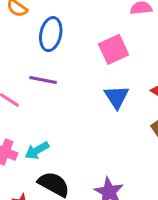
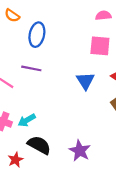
pink square: (114, 49) -> (100, 46), moved, turned 30

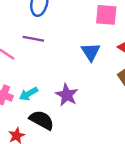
purple star: (80, 151) -> (67, 95), moved

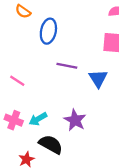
purple line: (33, 39) -> (67, 66), moved

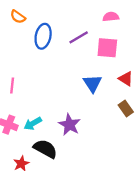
purple line: (67, 66) -> (79, 37), moved, turned -42
pink line: (17, 81) -> (12, 86), turned 63

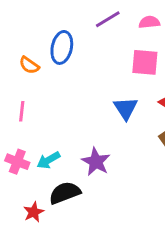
orange semicircle: (18, 17) -> (29, 65), moved
purple line: (79, 37) -> (108, 19), moved
black semicircle: (45, 149) -> (65, 193), turned -50

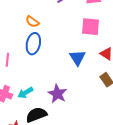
blue ellipse: (62, 47) -> (33, 44), moved
orange semicircle: (29, 65) -> (32, 22), moved

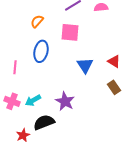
orange semicircle: (32, 22) -> (37, 21), moved, turned 96
pink square: (90, 27) -> (70, 32), moved

